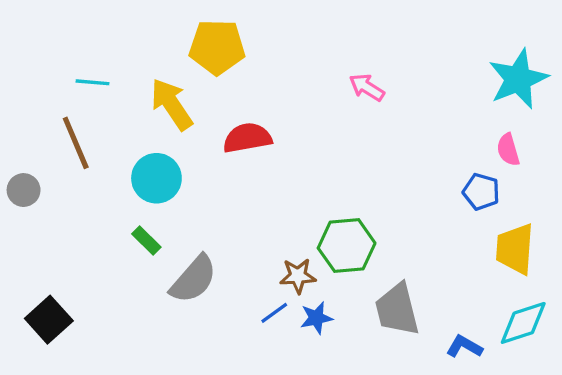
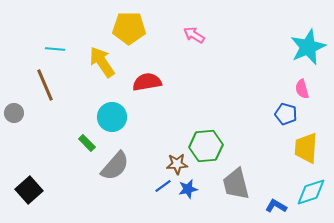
pink arrow: (367, 87) -> (194, 35), moved
cyan circle: (156, 178) -> (112, 117), moved

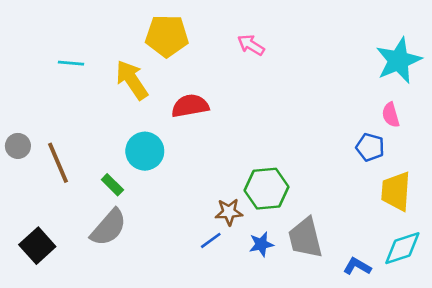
brown line: (45, 85) -> (58, 163), moved
gray semicircle: (115, 166) -> (109, 227), moved
blue star: (188, 189) -> (261, 244), moved

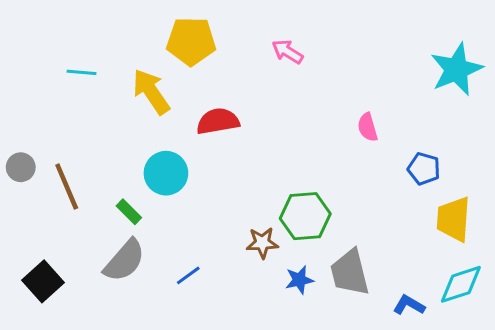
pink semicircle: (391, 115) -> (368, 127), moved
blue line: (211, 240) -> (188, 275), moved

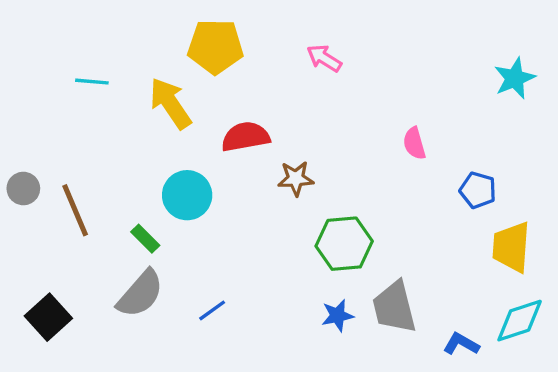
cyan star: (456, 69) -> (515, 78), size x0.7
brown star: (262, 243) -> (296, 178), moved

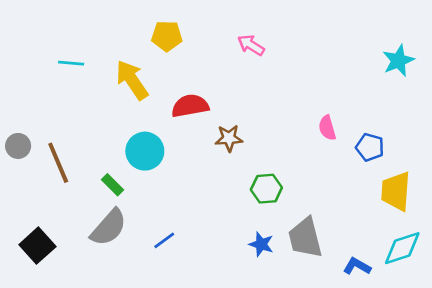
yellow pentagon: (215, 46) -> (167, 36), size x0.7
pink semicircle: (414, 143) -> (327, 128), moved
green hexagon: (344, 244) -> (266, 189), size x0.7
blue star: (337, 315) -> (261, 244), turned 30

